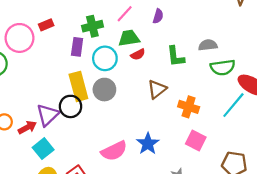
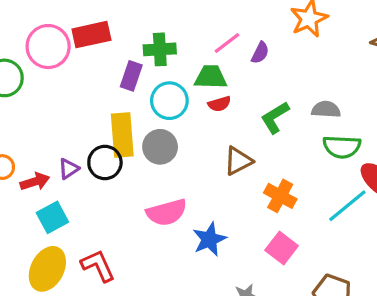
pink line: (125, 14) -> (227, 43), moved
red rectangle: (46, 25) -> (91, 35), size x1.6
green L-shape: (176, 56) -> (275, 117), turned 55
purple triangle: (48, 115) -> (69, 169), size x0.6
pink semicircle: (114, 151) -> (167, 212), moved

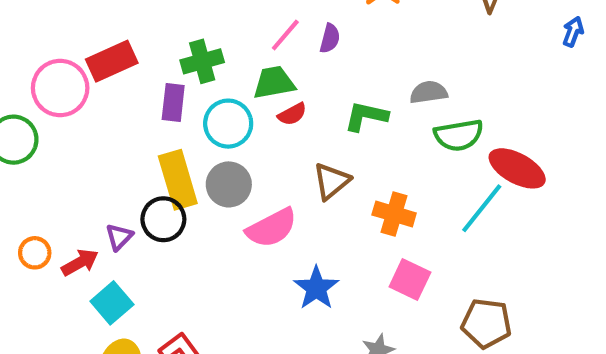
green L-shape: (275, 117) -> (366, 116), turned 56
pink semicircle: (167, 212) -> (272, 228), moved

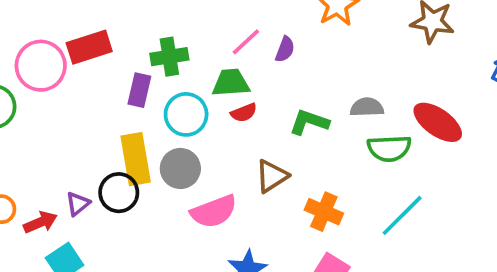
red ellipse: (517, 168) -> (438, 122), moved

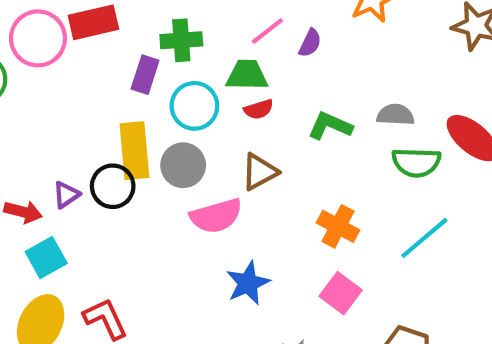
brown triangle: (272, 176) -> (259, 172), moved
red arrow: (40, 222) -> (23, 212), turned 32

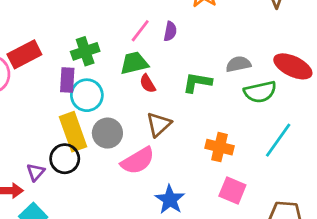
cyan circle: (194, 106) -> (87, 95), moved
red semicircle: (259, 109) -> (148, 84), turned 90

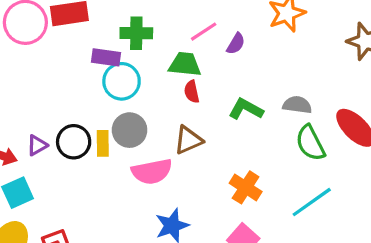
purple rectangle: (67, 80) -> (106, 57), turned 75
green semicircle: (260, 92) -> (310, 143), turned 56
yellow rectangle: (73, 132) -> (103, 143), moved, size x0.6

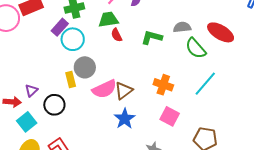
purple rectangle: (106, 57) -> (60, 27), turned -42
brown triangle: (188, 140) -> (124, 91), moved
black circle: (74, 142) -> (54, 105), moved

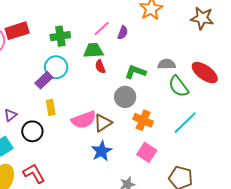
purple rectangle: (60, 27) -> (44, 80), moved
gray circle: (85, 67) -> (125, 97), moved

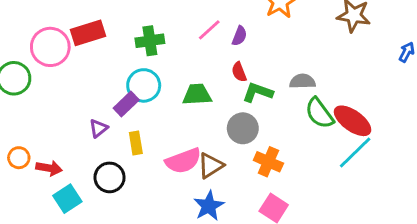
green trapezoid: (93, 50) -> (197, 95), moved
red semicircle: (100, 67) -> (239, 72), moved
red ellipse: (205, 73) -> (353, 121), moved
purple triangle: (10, 115) -> (98, 128), moved
cyan line: (185, 123) -> (355, 153), moved

